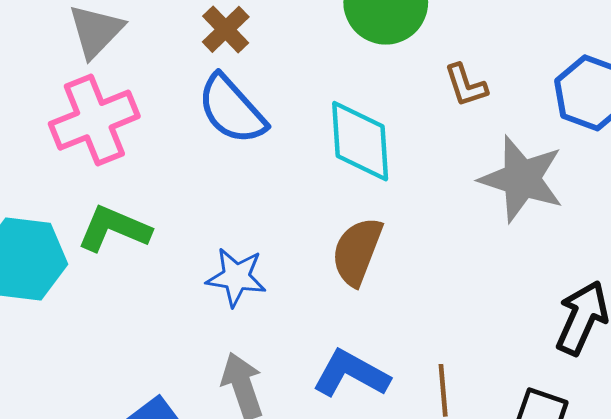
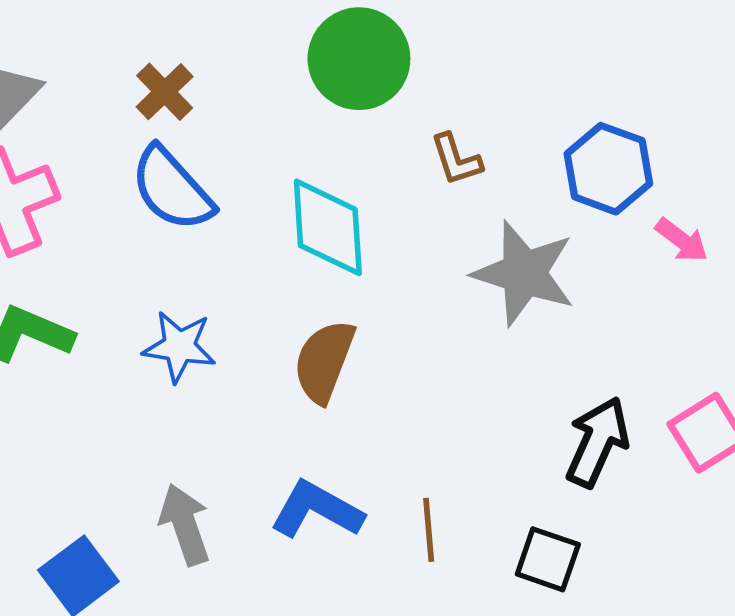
blue star: (236, 277) -> (179, 347), moved

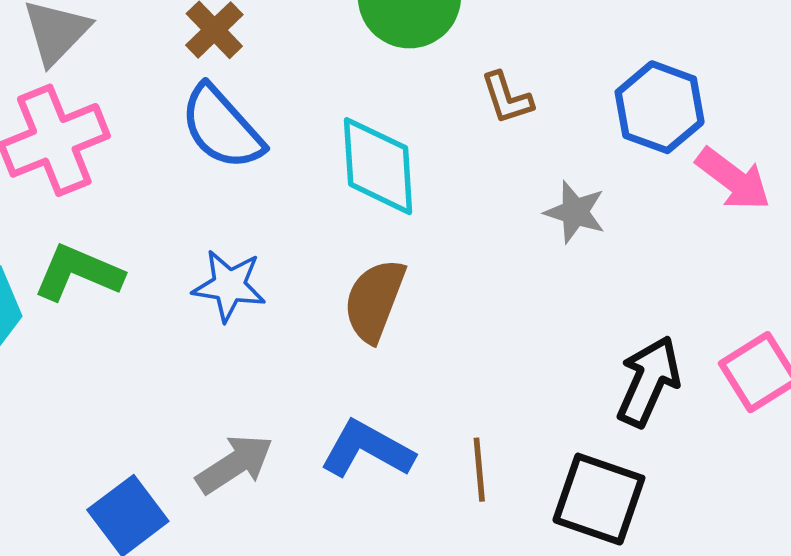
pink arrow: (682, 240) -> (733, 179), size x1.4
gray star: (524, 273) -> (575, 212), size x0.6
gray arrow: (185, 524) -> (235, 464), turned 76
black square: (548, 559) -> (599, 499), size x1.4

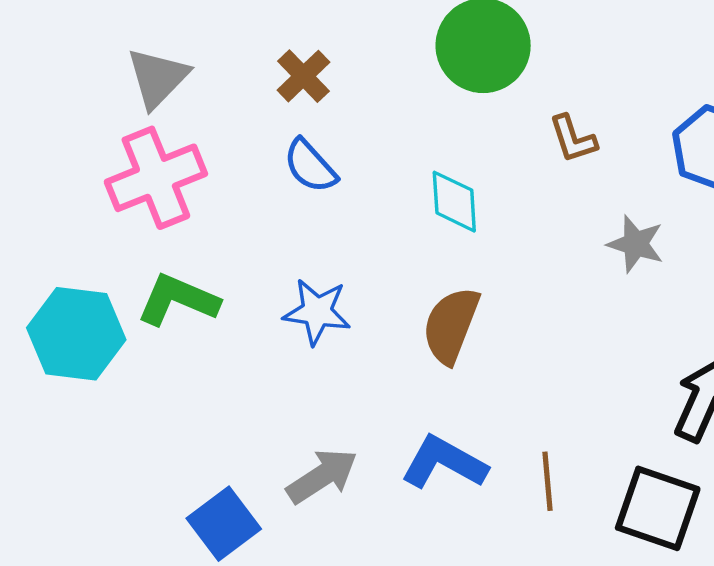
blue semicircle: (222, 127) -> (310, 166), size x0.7
cyan diamond: (378, 166) -> (454, 202), size x0.7

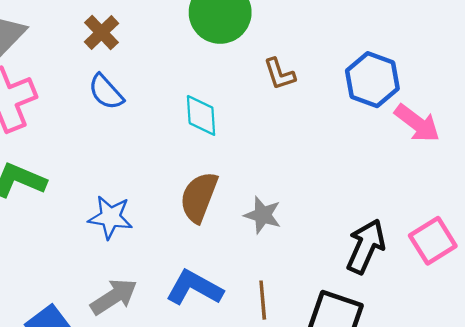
gray star: (636, 244) -> (263, 215), moved
blue star: (317, 312) -> (110, 217), moved

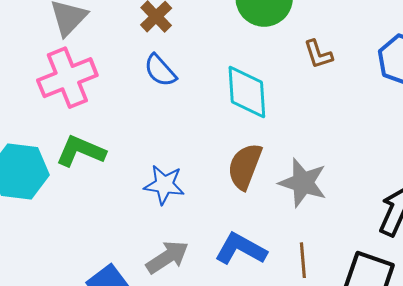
cyan diamond: (201, 115) -> (247, 92), size x1.4
gray star: (263, 215) -> (303, 183), size x1.4

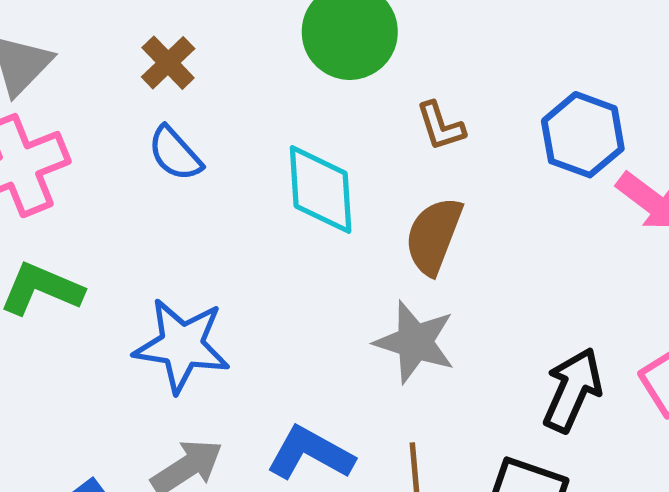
brown semicircle: (245, 166) -> (434, 236), moved
blue star: (164, 185) -> (182, 345), size x1.4

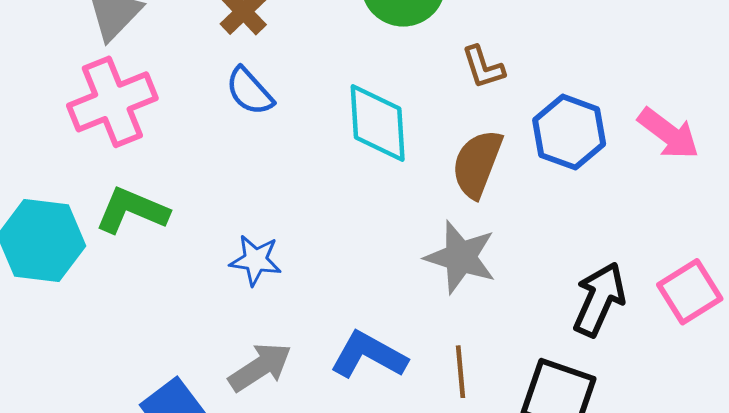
blue hexagon: (583, 135) -> (569, 132), moved
blue star: (182, 345) -> (256, 260), size x0.6

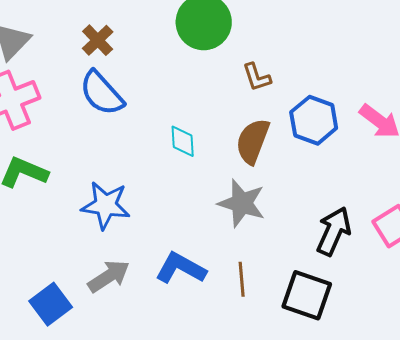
blue semicircle: (250, 91) -> (102, 93), size x1.4
cyan diamond: (378, 123) -> (183, 141), moved, size x0.6
blue star: (256, 260) -> (106, 205), size x1.4

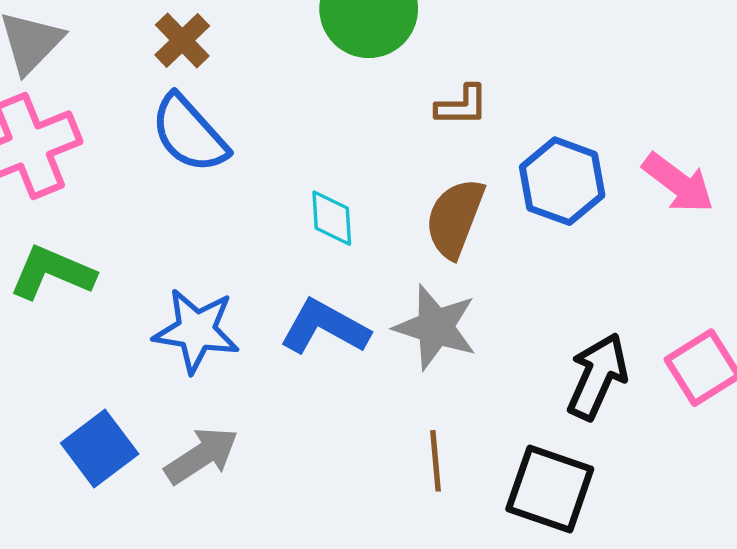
brown L-shape: (257, 77) -> (462, 106), turned -72
blue L-shape: (181, 268) -> (325, 327), moved
blue square: (51, 304) -> (100, 449), moved

